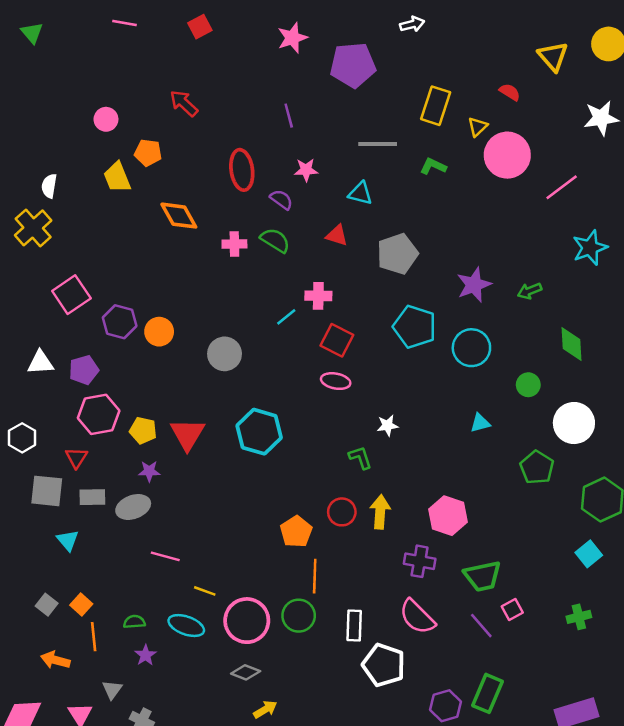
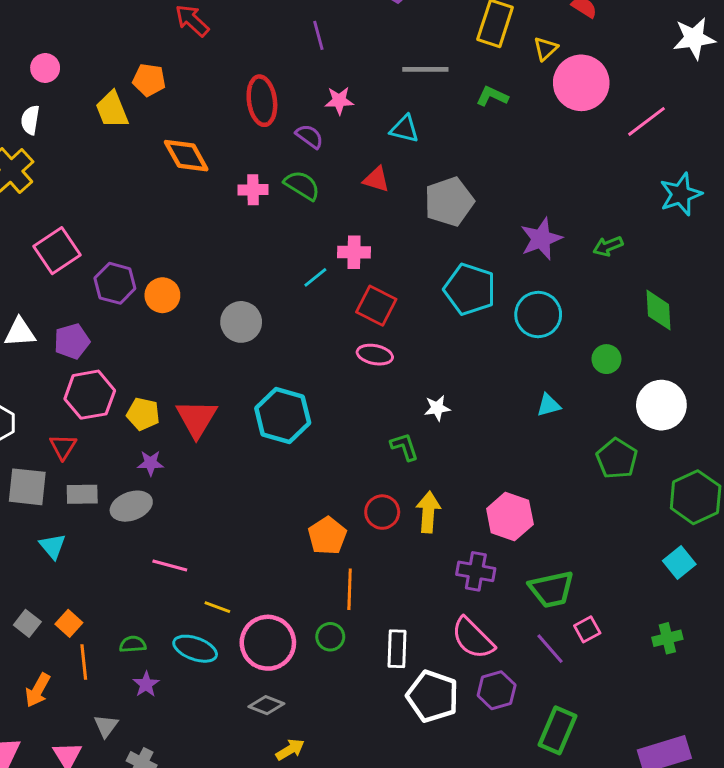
pink circle: (106, 119) -> (45, 68), moved
green circle: (299, 616) -> (330, 637), size x0.7
orange arrow: (55, 660) -> (38, 690), turned -76
purple hexagon: (446, 706) -> (497, 690), moved

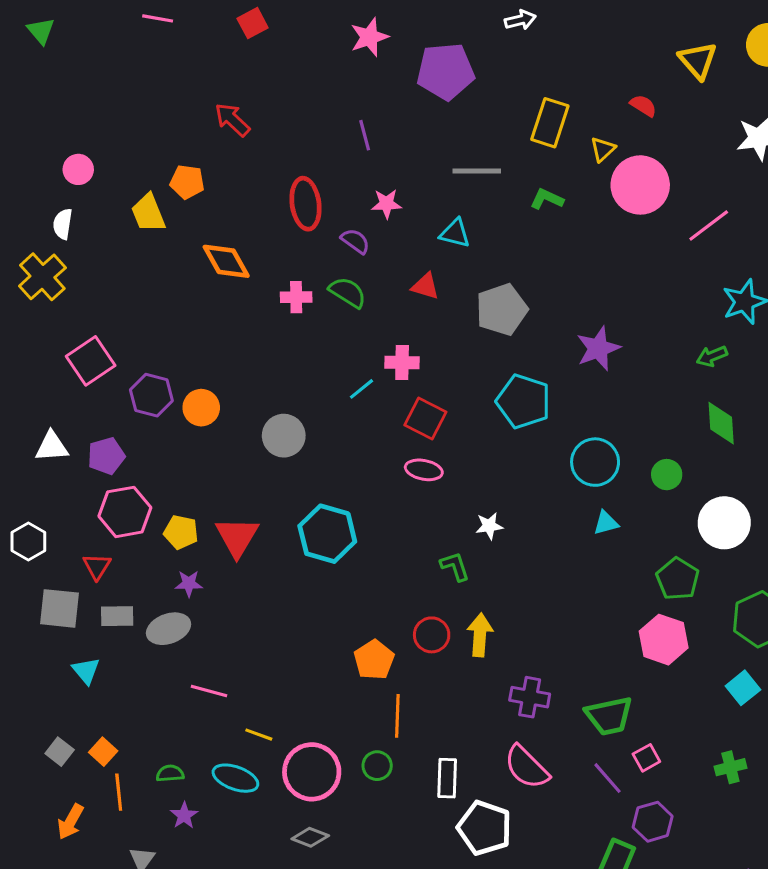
green arrow: (608, 246) -> (712, 356), moved
cyan circle: (538, 315) -> (595, 462), moved
pink hexagon: (510, 516) -> (664, 640), moved
purple hexagon: (497, 690) -> (653, 822), moved

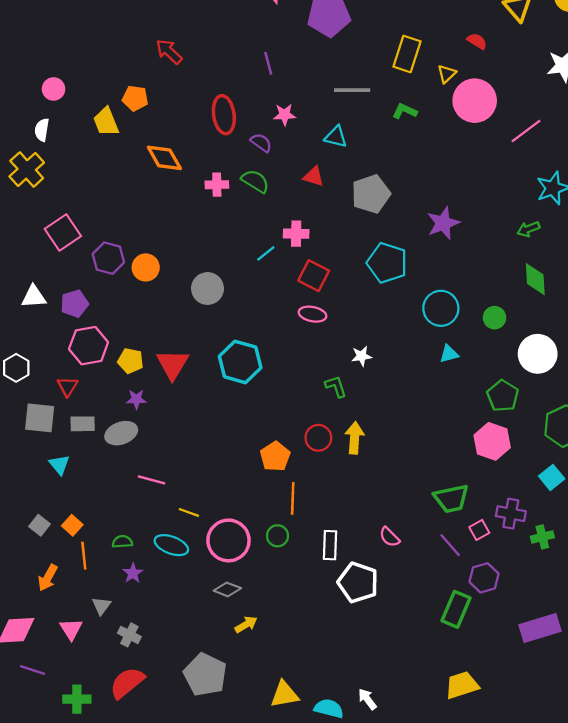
purple cross: (530, 697) -> (511, 514), moved
pink semicircle: (527, 767) -> (389, 537), size x0.6

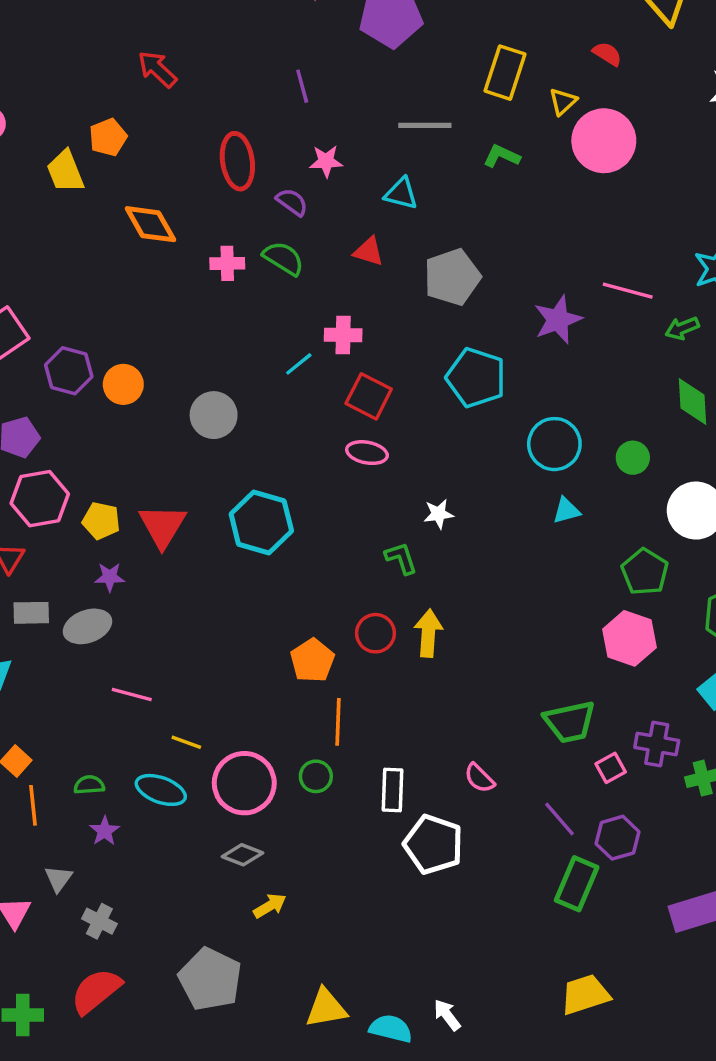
orange pentagon: (135, 98) -> (108, 137), turned -30
pink line: (526, 131) -> (628, 291), moved, turned 52
purple line: (450, 545) -> (560, 819), moved

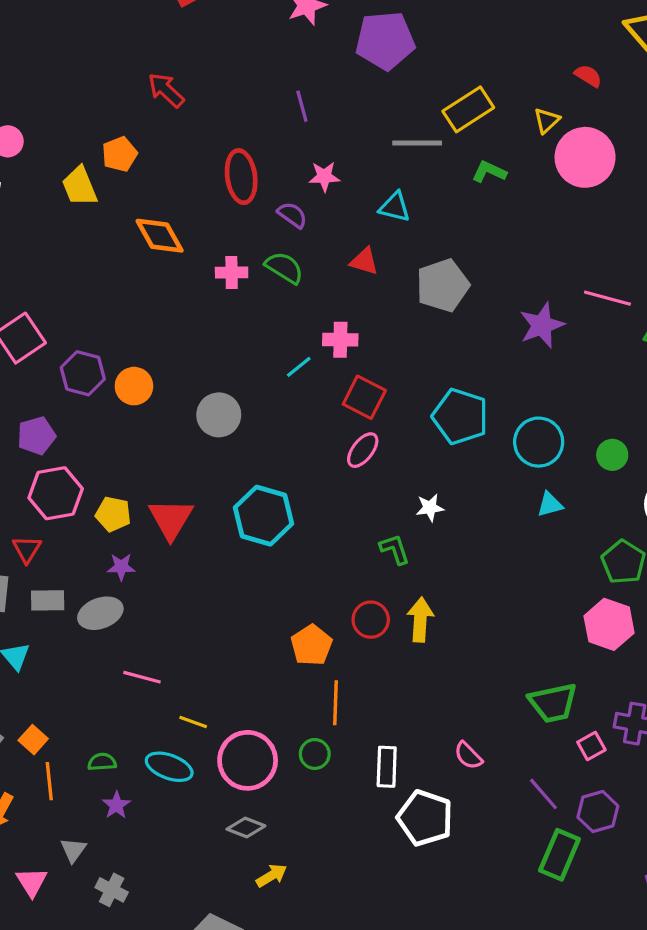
yellow rectangle: (505, 73) -> (468, 109), moved, turned 39
cyan pentagon: (476, 378) -> (460, 416), moved
pink ellipse: (367, 453) -> (363, 450), turned -63

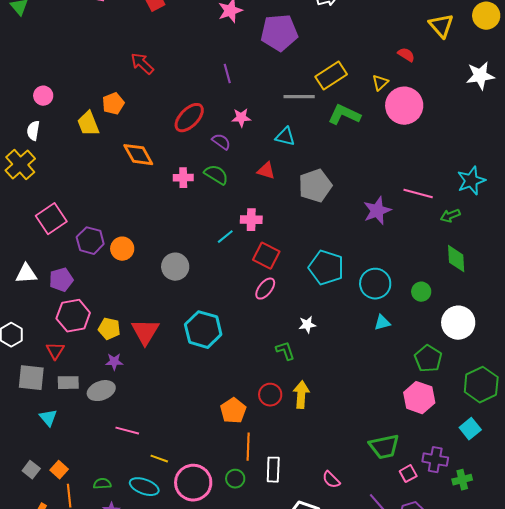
green L-shape: (489, 172) -> (344, 115), size x1.5
red ellipse: (241, 177) -> (189, 118), turned 52
white rectangle: (387, 767) -> (273, 470), moved

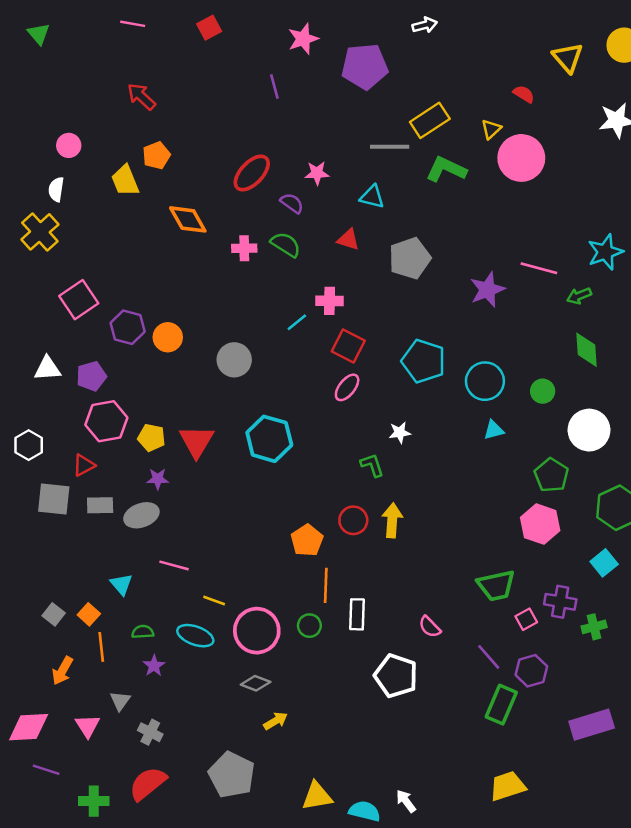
red arrow: (142, 64) -> (141, 97), moved
purple line: (227, 74) -> (274, 87), moved
red triangle: (55, 351) -> (84, 465), turned 30
cyan triangle: (48, 418) -> (121, 584), moved

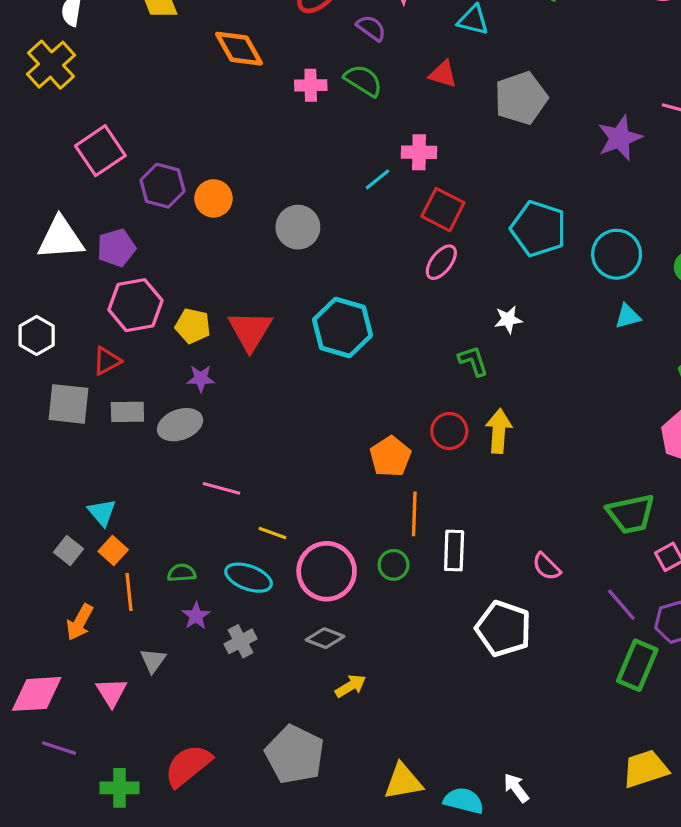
white triangle: (47, 369) -> (61, 238), size x1.4
cyan triangle: (121, 584) -> (102, 512), moved
gray cross: (150, 732) -> (241, 641), moved, turned 35

